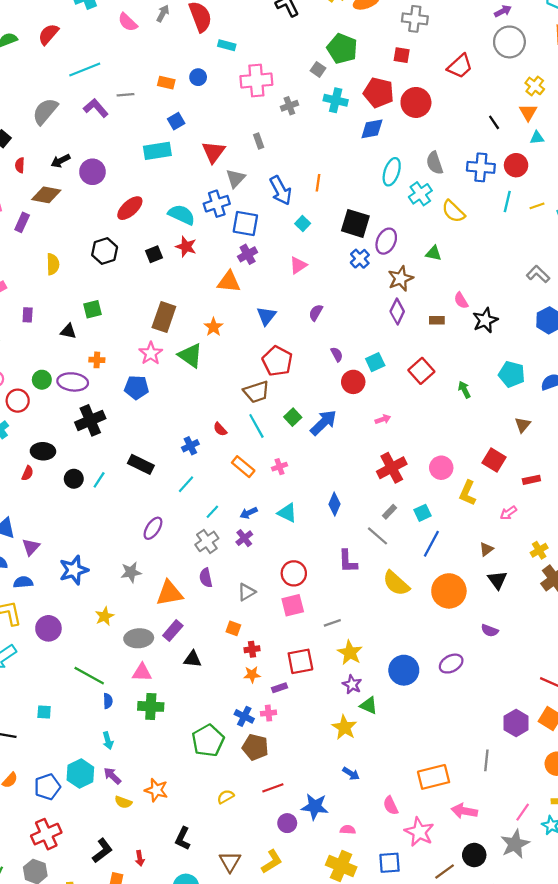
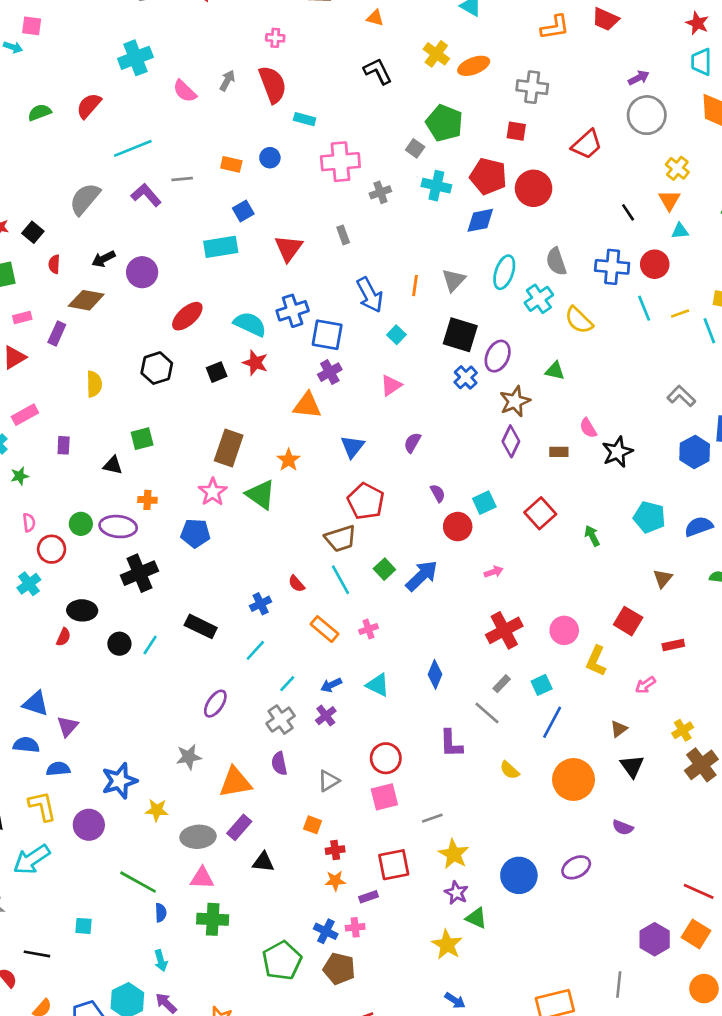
gray triangle: (235, 178) -> (454, 280), moved
cyan line: (507, 201) -> (644, 308), turned -35
blue star: (74, 570) -> (119, 781), moved
yellow semicircle: (396, 583) -> (510, 770), size x0.6
yellow star: (105, 616) -> (157, 810), turned 30

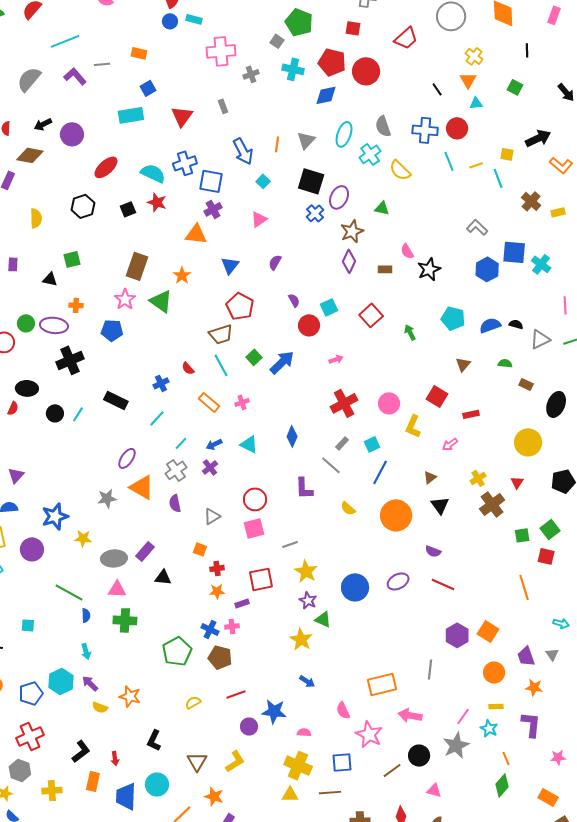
blue circle: (270, 158) -> (170, 21), moved
orange triangle: (235, 782) -> (142, 487), moved, turned 40
red line: (699, 891) -> (443, 584), moved

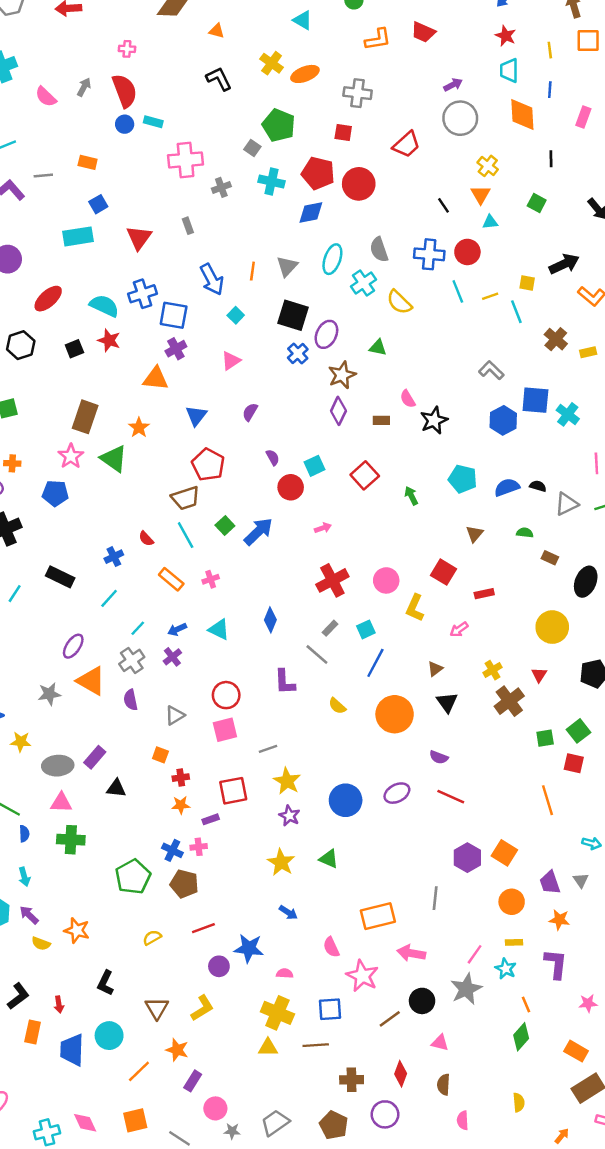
green triangle: (323, 619) -> (329, 859), moved

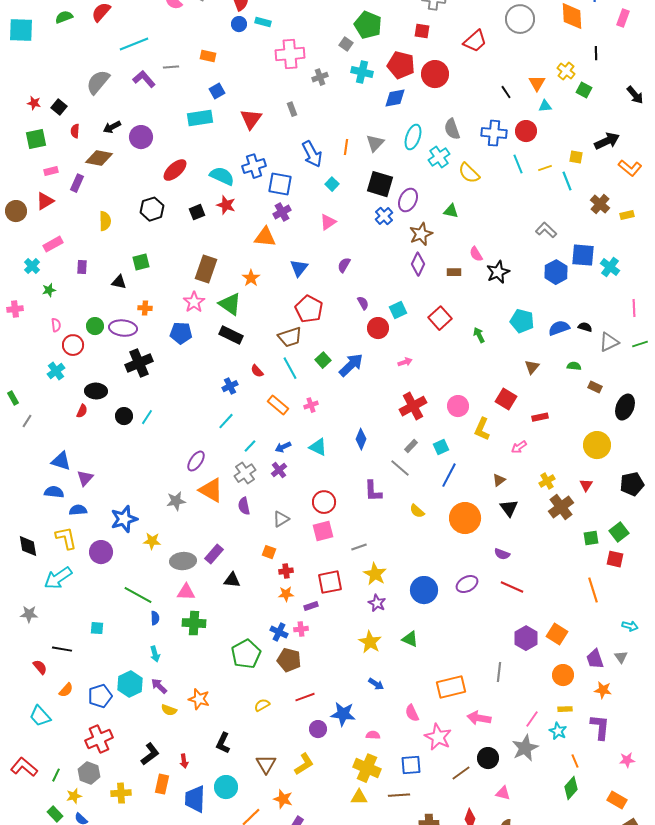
yellow cross: (488, 166) -> (566, 71), moved
black rectangle: (60, 577) -> (231, 335), moved

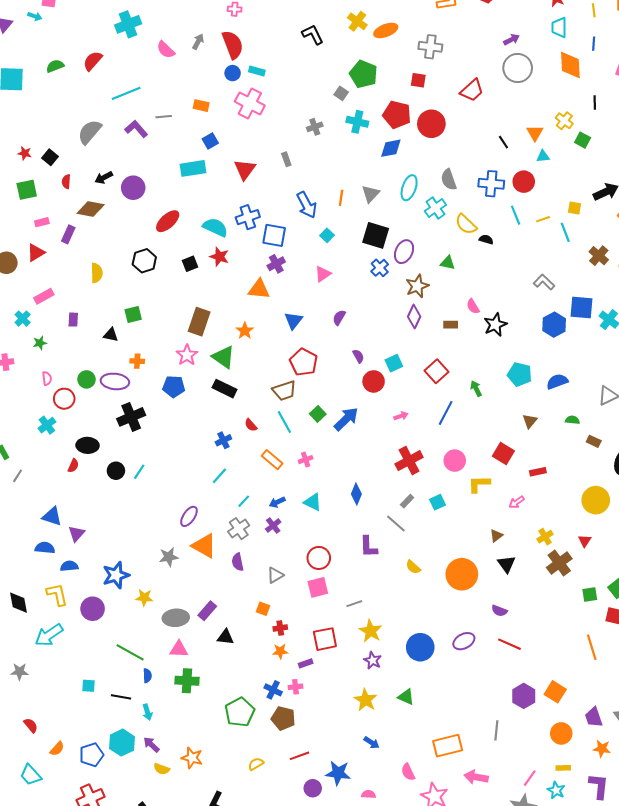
pink cross: (290, 54) -> (250, 104), moved, turned 32
black semicircle: (585, 327) -> (486, 239), moved
yellow L-shape: (482, 429) -> (479, 484), turned 65
blue line: (449, 475) -> (446, 413), moved
black line: (62, 649) -> (121, 697), moved

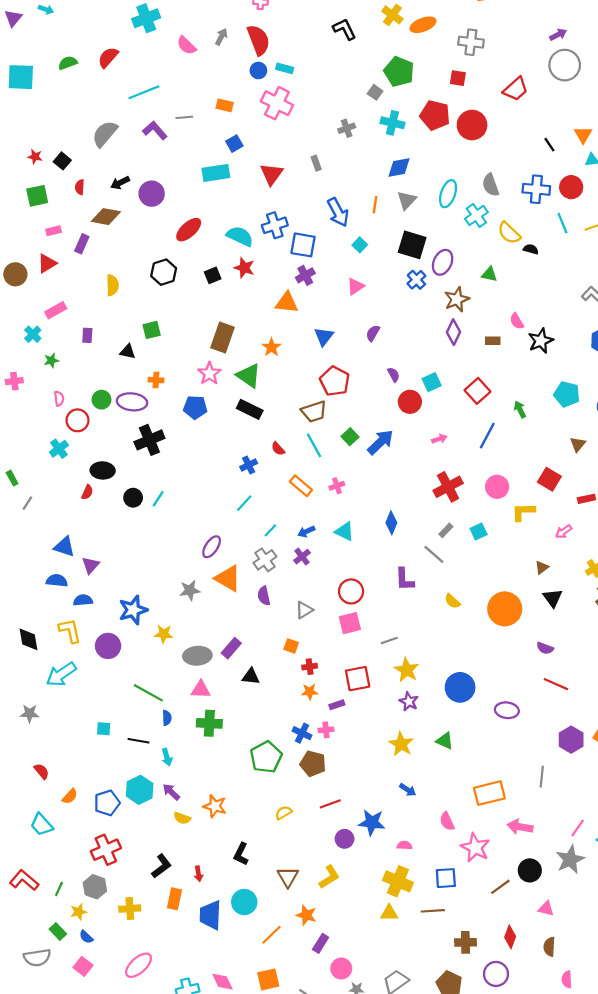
blue diamond: (391, 148) -> (399, 168), moved
purple ellipse: (464, 641) -> (507, 710), moved, turned 35

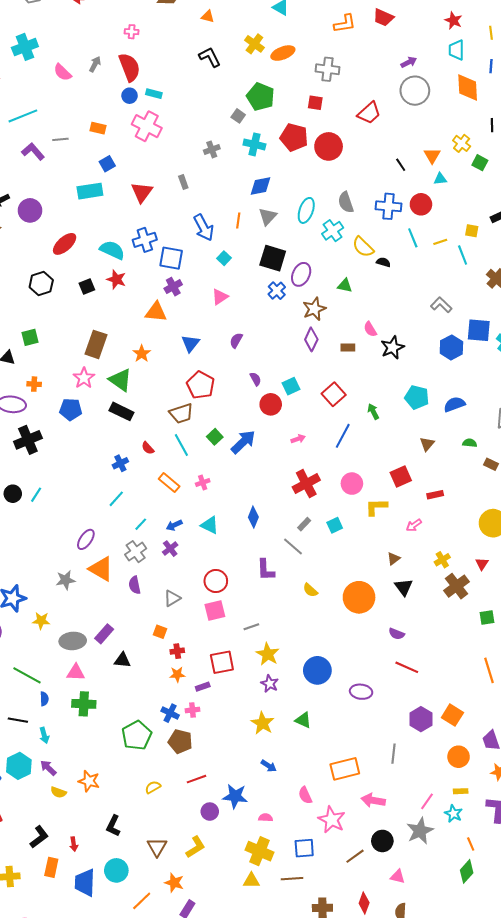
red square: (549, 479) -> (401, 476), turned 35

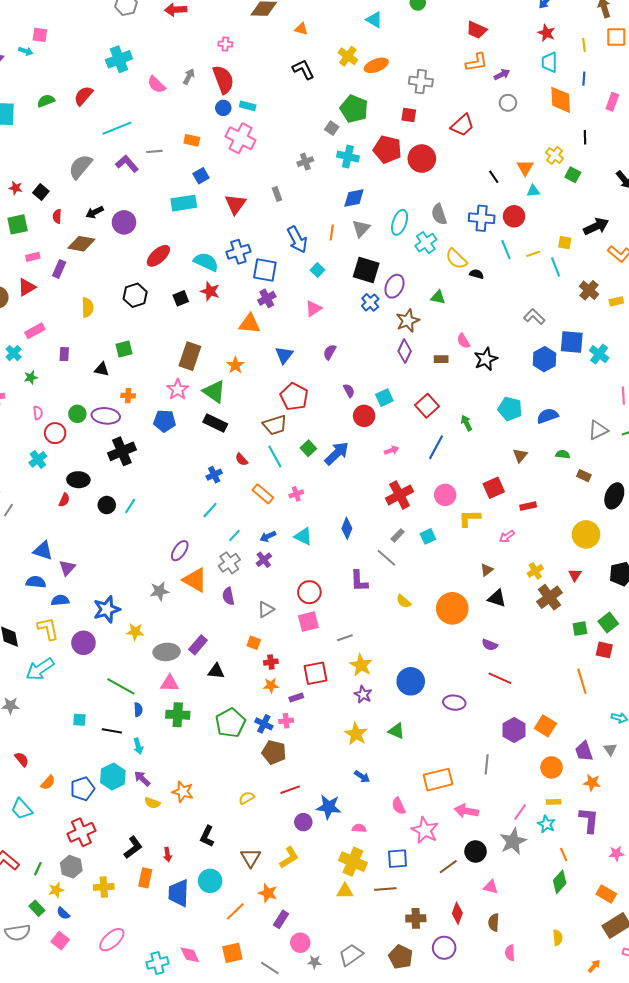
orange L-shape: (345, 24) -> (477, 62), moved
gray circle: (415, 91) -> (508, 103), size x0.6
black triangle: (404, 587) -> (497, 598), turned -36
green pentagon: (137, 735) -> (230, 723), moved

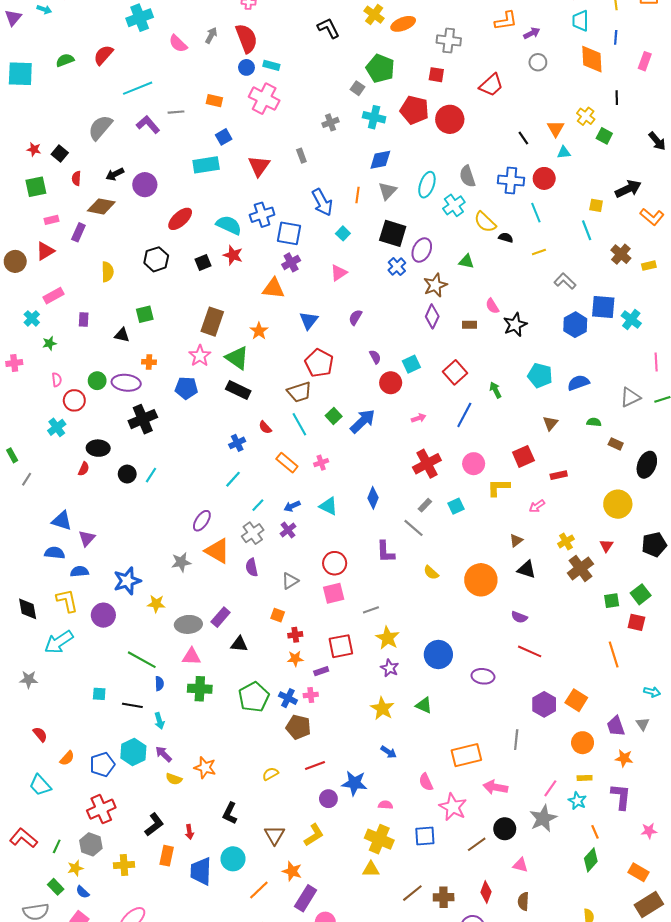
yellow line: (533, 254) -> (539, 252), moved
brown line: (385, 889) -> (412, 893), moved, turned -35
purple rectangle: (281, 919) -> (306, 898), size x1.4

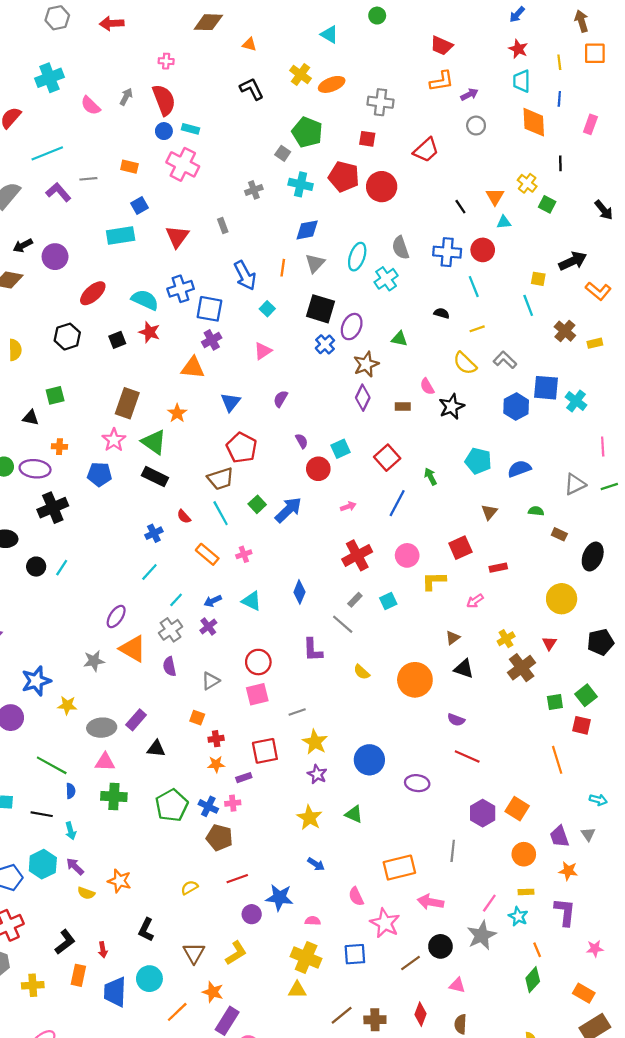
yellow semicircle: (485, 222) -> (465, 363), moved

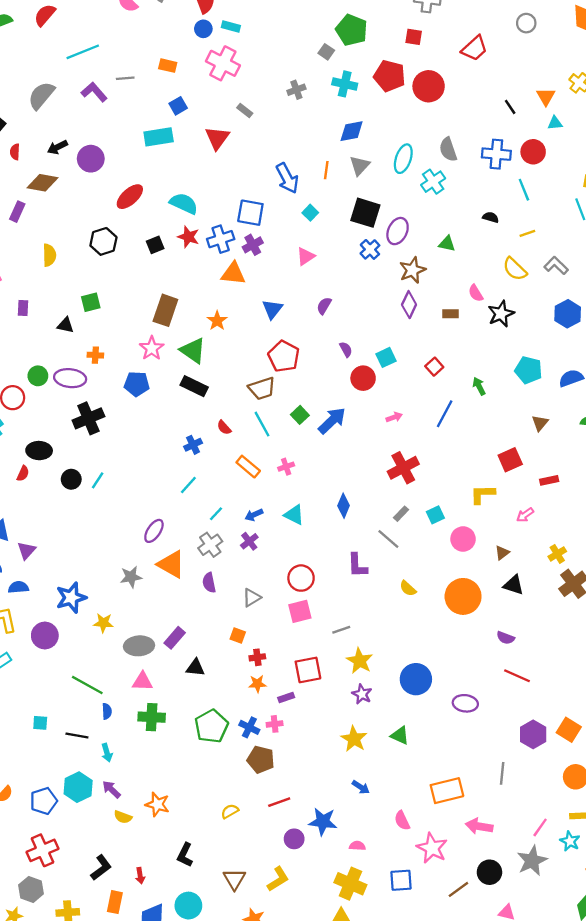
gray rectangle: (223, 225) -> (245, 110), moved, turned -32
blue cross: (181, 289) -> (221, 239), moved
red square: (387, 458) -> (434, 367), size x0.7
pink circle: (407, 555) -> (463, 539), moved

